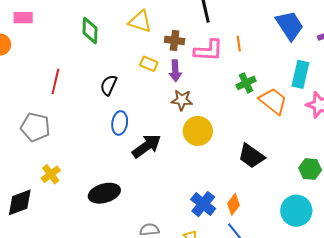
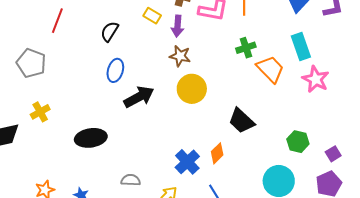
cyan rectangle: (300, 74) -> (301, 46), turned -40
orange diamond: (234, 204) -> (217, 153), moved

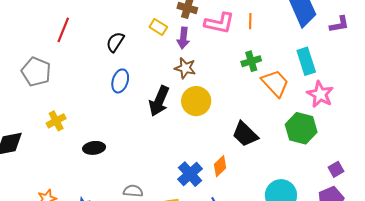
black arrow: (139, 97) -> (159, 101), moved, turned 140
yellow cross: (40, 112) -> (56, 121), moved
black ellipse: (91, 138) -> (94, 148), size x0.7
green hexagon: (298, 142) -> (301, 128), moved, size x1.4

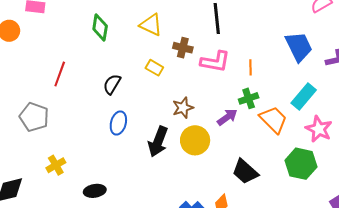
orange line: (250, 21) -> (251, 67), moved
purple arrow: (183, 38) -> (227, 117), moved, turned -130
cyan rectangle: (306, 61) -> (304, 97), turned 60
brown star: (185, 68) -> (183, 108), turned -30

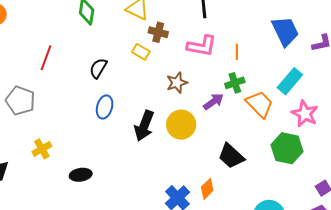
brown cross: (183, 48) -> (158, 32), moved
brown star: (183, 108) -> (177, 83), moved

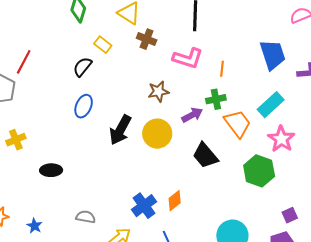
yellow rectangle: (141, 52) -> (103, 45), moved
red line: (46, 58) -> (24, 62), moved
black trapezoid: (231, 156) -> (205, 155), moved

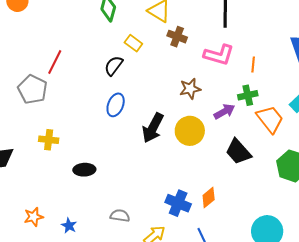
yellow cross: (16, 140) -> (49, 140), turned 30
blue cross: (144, 206) -> (178, 203), turned -30

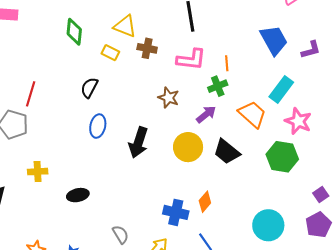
yellow rectangle: (133, 43) -> (110, 53), moved
brown star: (190, 89) -> (169, 98), turned -30
green cross: (248, 95) -> (218, 86), moved
yellow circle: (190, 131) -> (188, 147), moved
gray semicircle: (120, 216) -> (121, 234), turned 60

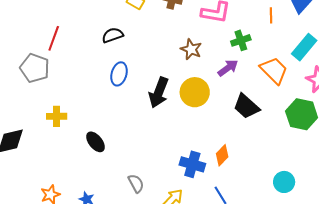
orange line: (227, 63) -> (271, 15), moved
black semicircle: (89, 88) -> (113, 35), turned 40
yellow circle: (188, 147) -> (195, 92), moved
black ellipse: (78, 195) -> (95, 142), turned 60
cyan circle: (268, 225) -> (284, 182), size x0.7

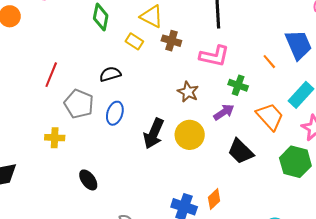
orange line: (271, 15) -> (269, 62), turned -42
green cross: (241, 40) -> (238, 85), turned 36
gray pentagon: (35, 68) -> (79, 104), moved
yellow cross: (57, 116) -> (55, 138), moved

